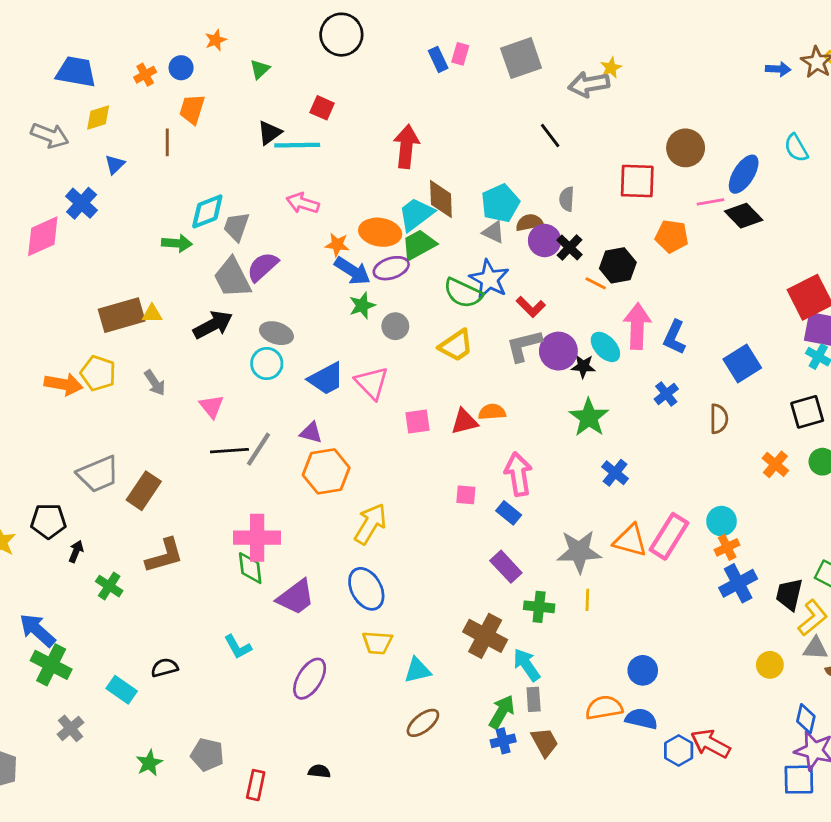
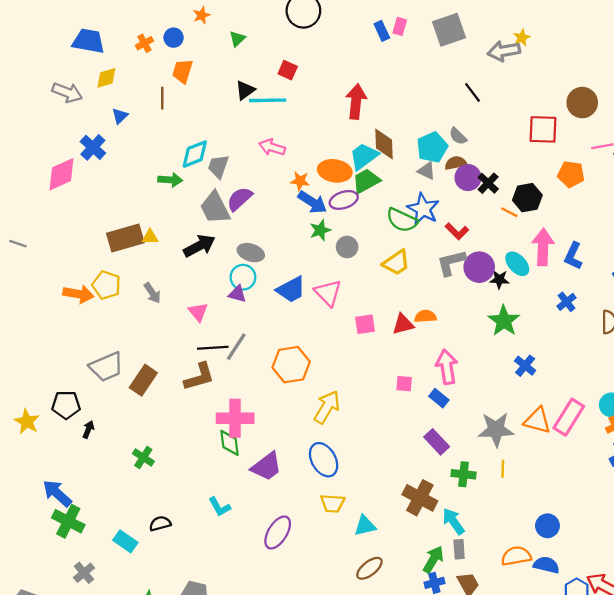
gray semicircle: (567, 199) -> (458, 136), moved, turned -48
purple triangle: (311, 433) -> (237, 294), moved
brown L-shape: (164, 556) -> (199, 377), moved
green cross: (109, 586) -> (143, 457), moved

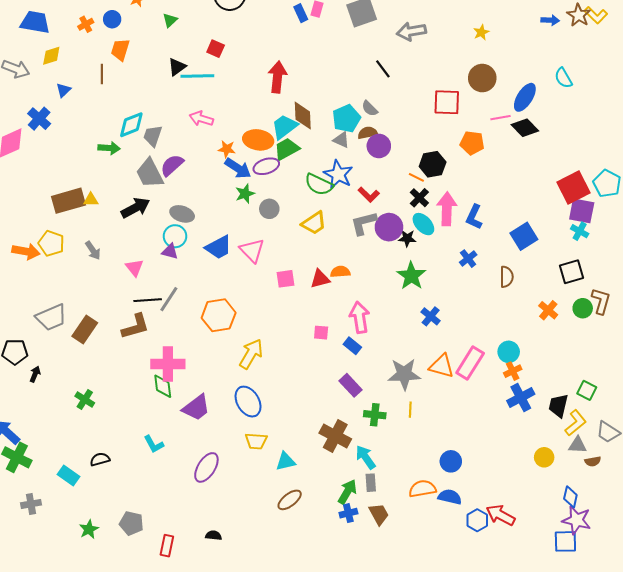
yellow star: (522, 38) -> (481, 32), moved
black cross: (488, 183) -> (419, 198), moved
gray cross: (84, 573) -> (31, 504), turned 30

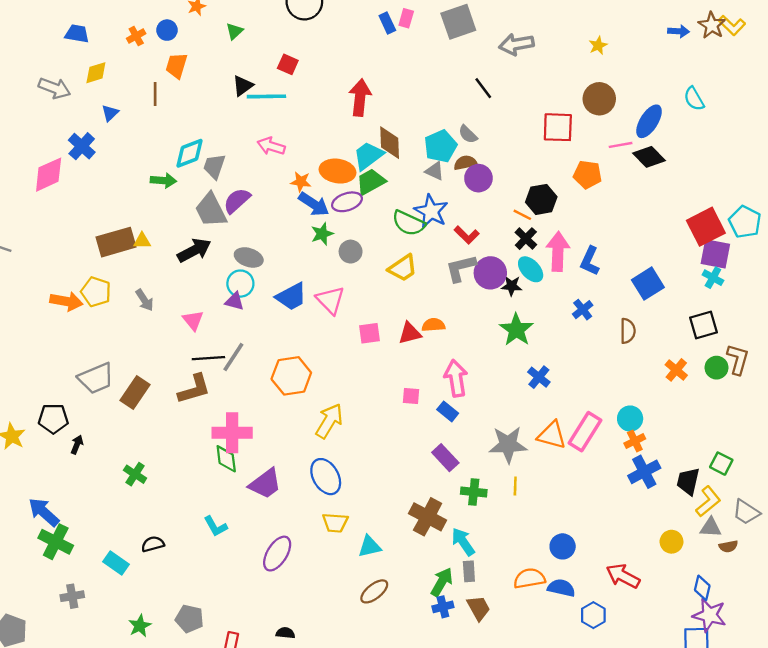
blue trapezoid: (35, 22) -> (77, 34), size x0.7
red arrow: (501, 515) -> (623, 576), moved

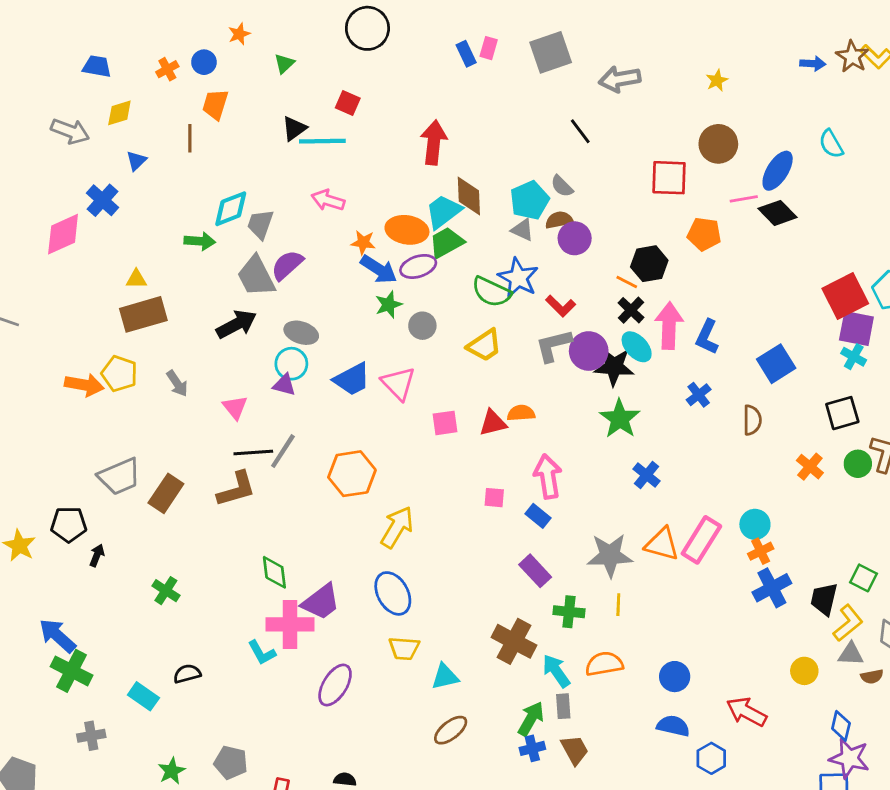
yellow triangle: (142, 241) -> (136, 279), moved
black star: (512, 286) -> (614, 367), size x1.6
pink cross: (232, 433) -> (290, 624), moved
orange semicircle: (529, 578) -> (604, 664), moved

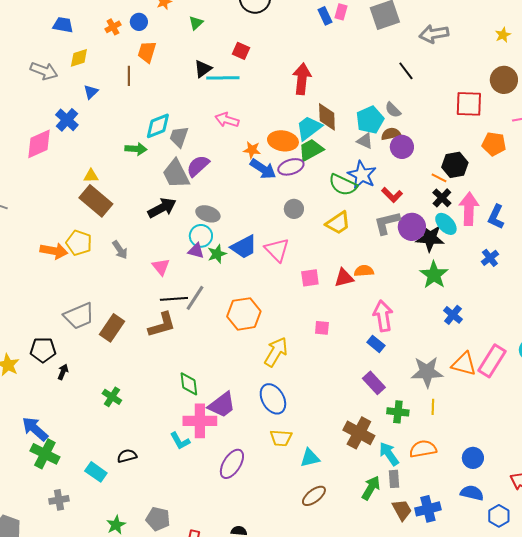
green star: (389, 305) -> (217, 254), moved
brown rectangle: (143, 314) -> (96, 201), turned 56
pink square: (494, 498) -> (322, 328), moved
blue cross: (532, 748) -> (428, 509), moved, size x1.4

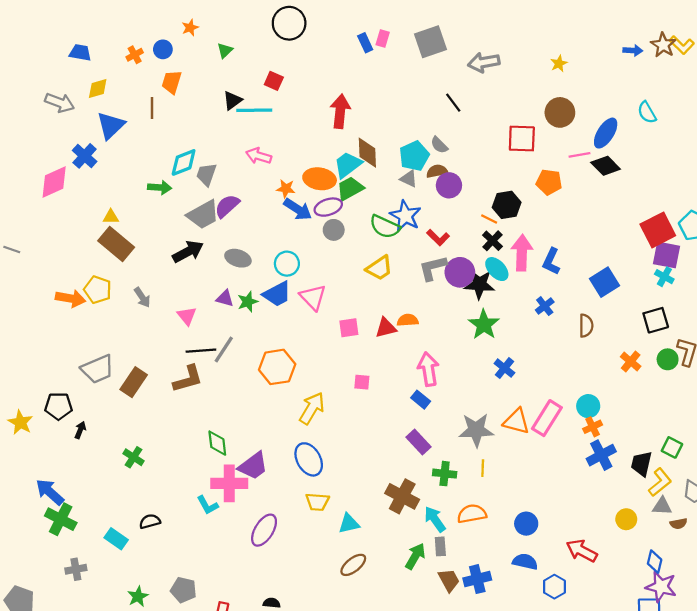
blue triangle: (91, 92) -> (111, 125), size x1.8
gray trapezoid: (176, 174) -> (203, 215), turned -92
gray circle: (294, 209) -> (334, 230), moved
cyan circle: (201, 236) -> (287, 264), moved

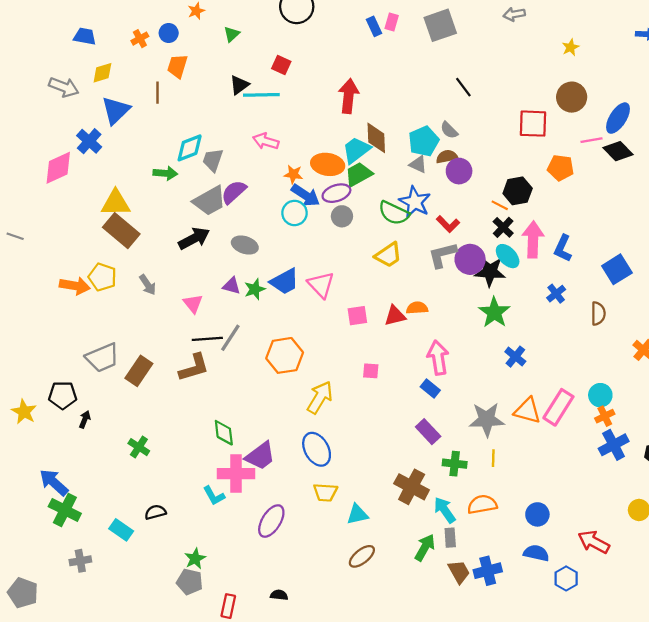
gray arrow: (484, 62) -> (514, 14), moved, size x0.7
yellow triangle: (111, 217) -> (116, 203), size x1.8
cyan circle: (287, 264) -> (295, 213), moved
green star: (138, 596) -> (195, 559), moved

